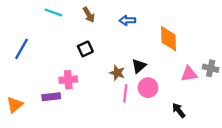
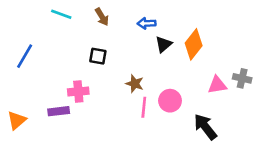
orange diamond: (168, 39) -> (194, 44), turned 40
black square: (85, 49) -> (98, 56), turned 35
black triangle: (139, 66) -> (163, 44), moved
black arrow: (179, 110) -> (205, 127), size x1.5

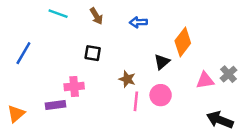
black triangle: (163, 44) -> (162, 62), moved
gray cross: (242, 78) -> (229, 74), turned 35
black arrow: (205, 127) -> (220, 120), moved, turned -30

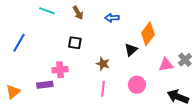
pink circle: (161, 95) -> (137, 85), moved
pink line: (136, 101) -> (103, 89), moved

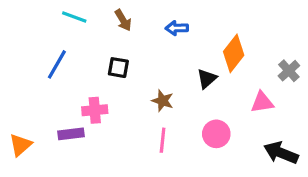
blue line: (19, 43) -> (57, 64), moved
gray cross: (185, 60) -> (289, 71), moved

